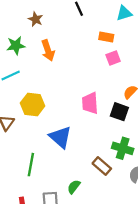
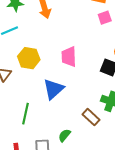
pink trapezoid: (90, 103) -> (69, 57), moved
blue triangle: (60, 137) -> (54, 89), turned 35

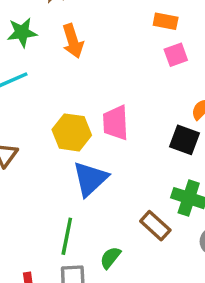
yellow hexagon: (29, 58) -> (72, 132), moved
green line: (25, 114) -> (67, 236), moved

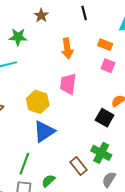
orange arrow: (73, 41) -> (67, 48), moved
pink square: (176, 55) -> (108, 66), turned 32
pink trapezoid: (116, 123) -> (68, 84), moved

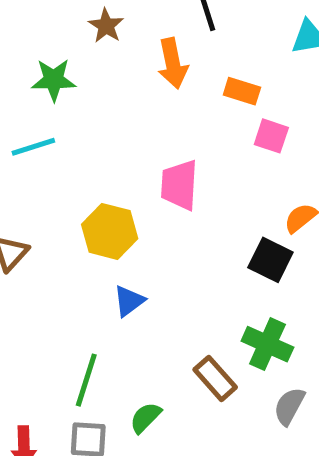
orange rectangle: (105, 45) -> (242, 91), moved
orange arrow: (67, 48) -> (173, 63), moved
blue triangle: (44, 131) -> (129, 301), size x0.6

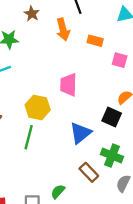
pink square: (271, 136) -> (120, 60), moved
blue triangle: (129, 301) -> (81, 133), moved, size x1.5
green line: (86, 380) -> (29, 137), moved

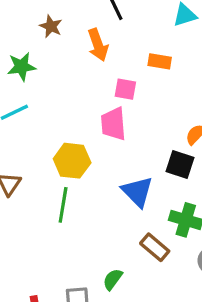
orange rectangle: (95, 41) -> (160, 61), moved
pink square: (120, 60) -> (125, 89), moved
blue triangle: (81, 133) -> (137, 192), turned -30

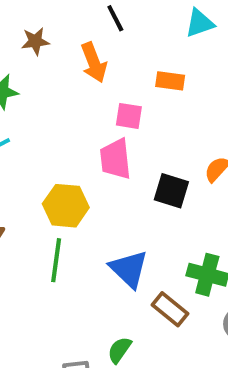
brown star: (51, 26) -> (35, 41), turned -30
black square: (180, 164) -> (171, 191), moved
blue triangle: (137, 192) -> (129, 269), moved

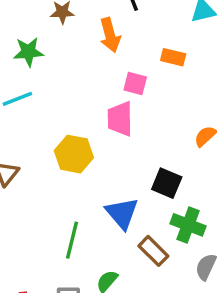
black square: (171, 191) -> (167, 183), moved
green line: (56, 260) -> (72, 240), moved

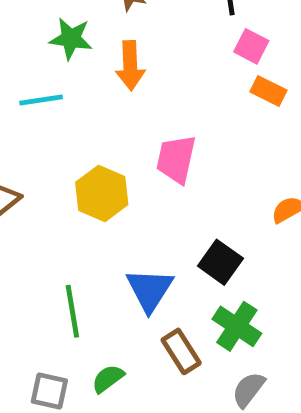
orange arrow: (110, 35) -> (130, 66), moved
pink square: (135, 83) -> (251, 46), moved
green line: (72, 240) -> (72, 311), turned -36

